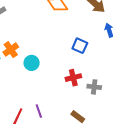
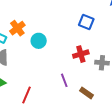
purple line: (39, 111) -> (64, 80), moved

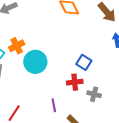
blue square: (86, 22) -> (84, 62), moved
cyan circle: (39, 41) -> (35, 62), size x1.5

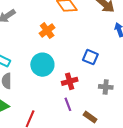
orange cross: (17, 46) -> (47, 31), moved
red cross: (75, 82) -> (70, 81), moved

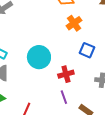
orange cross: (47, 31) -> (74, 23), moved

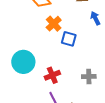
blue square: (87, 50) -> (69, 39), moved

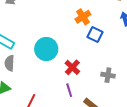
red cross: (52, 75) -> (72, 67), turned -35

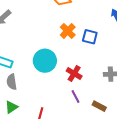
orange cross: (83, 17) -> (68, 31), moved

